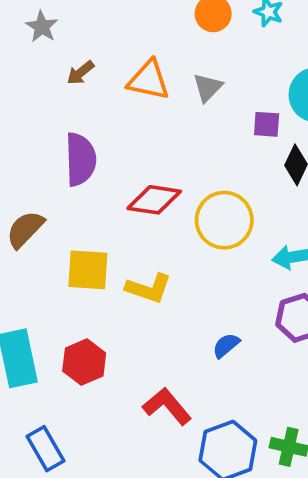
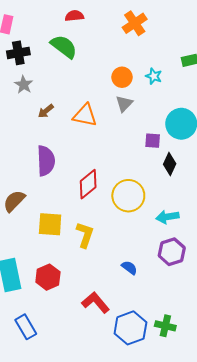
gray triangle: (208, 87) -> (124, 104), moved
red diamond: (154, 200) -> (88, 184), turned -48
yellow L-shape: (149, 288) -> (85, 235), turned -90
blue semicircle: (226, 345) -> (129, 268), turned 77

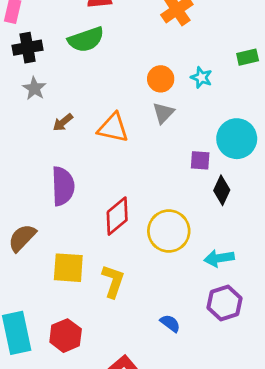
green semicircle: (64, 47) -> (86, 39), turned 124

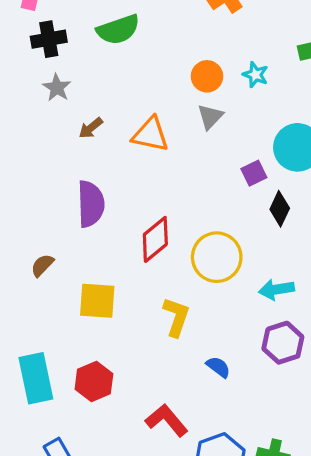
purple square: (200, 160) -> (254, 173), turned -30
brown semicircle: (22, 238) -> (42, 265), size x0.7
yellow L-shape: (113, 281) -> (176, 317), moved

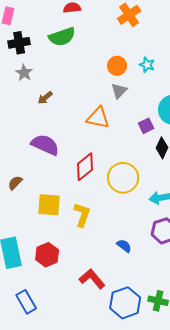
orange triangle: (150, 134) -> (98, 118), moved
purple semicircle: (91, 204) -> (45, 145), turned -64
yellow L-shape: (176, 317) -> (82, 215), moved

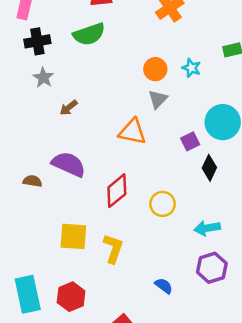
yellow circle: (123, 178) -> (163, 204), size x0.7
brown semicircle: (15, 183) -> (32, 181), moved, turned 56

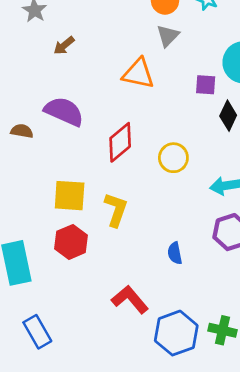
purple square: (190, 141) -> (206, 85), turned 30
blue semicircle: (164, 286) -> (175, 253), turned -138
red hexagon: (71, 297) -> (71, 242), moved

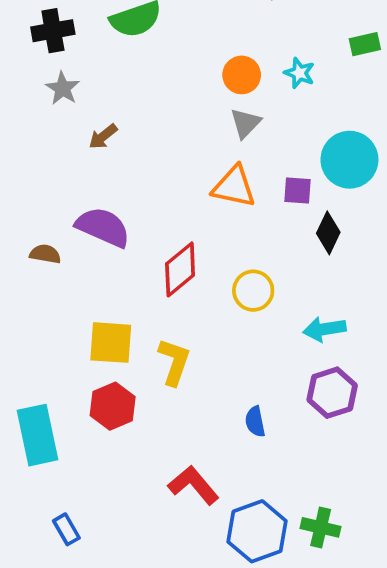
orange triangle: (138, 74) -> (234, 187), moved
blue rectangle: (37, 332) -> (66, 529), size x0.7

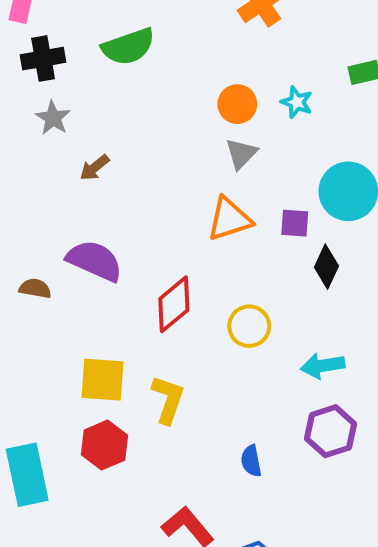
orange triangle: (234, 187) -> (229, 219), turned -30

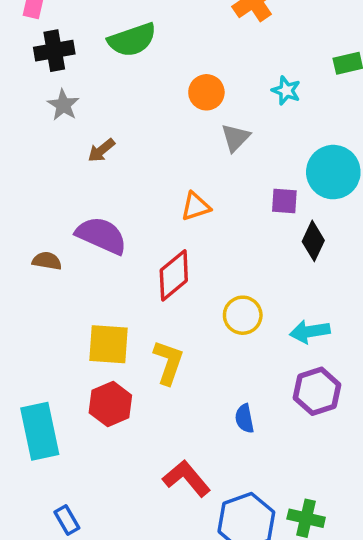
orange circle: (237, 104) -> (206, 92), moved
orange triangle: (229, 219) -> (196, 206), moved, size x0.7
yellow circle: (249, 326) -> (243, 315), moved

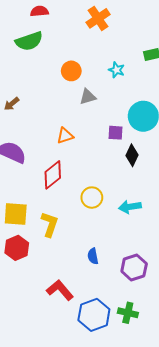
gray triangle: (235, 138) -> (88, 97), turned 30
purple hexagon: (317, 391) -> (134, 267), moved

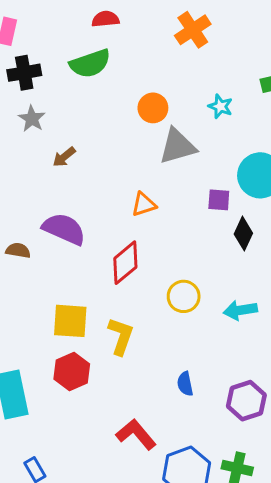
gray triangle: (88, 97) -> (177, 146), size x1.5

